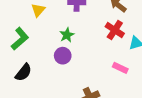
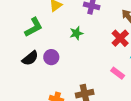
purple circle: (63, 56) -> (51, 57), moved

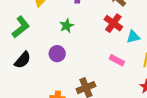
purple circle: (51, 57) -> (57, 54), moved

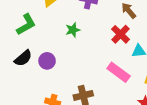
purple circle: (57, 54) -> (47, 61), moved
pink rectangle: (117, 60) -> (119, 72), size x1.5

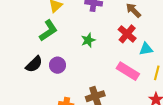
green L-shape: (26, 25) -> (48, 31), moved
green star: (73, 30) -> (88, 40), moved

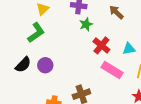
red cross: (127, 34) -> (101, 45), moved
green star: (88, 40) -> (86, 24), moved

